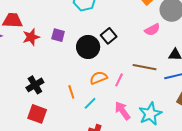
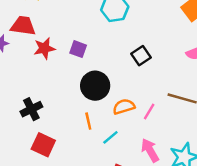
black circle: (88, 47) -> (95, 86), moved
black cross: (35, 85) -> (31, 109), moved

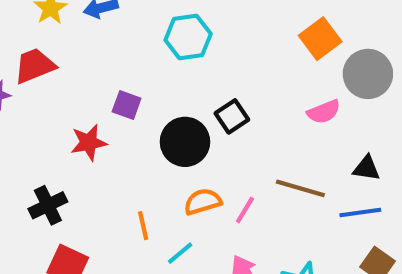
red trapezoid: (23, 26) -> (35, 66), turned -30
red star: (44, 48) -> (89, 143), moved
black circle: (95, 86) -> (185, 142), moved

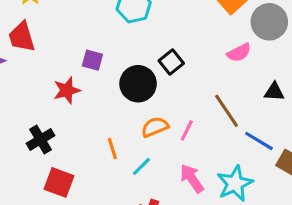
red trapezoid: (35, 66) -> (22, 37), turned -80
brown line: (300, 188) -> (227, 111), turned 45
blue line: (360, 213) -> (259, 141), moved, turned 44

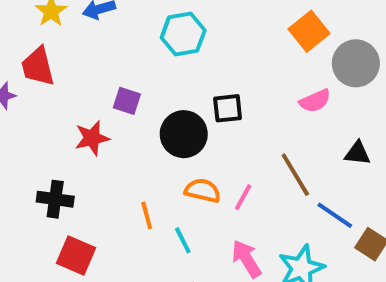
black square: (171, 62) -> (228, 108), turned 30
orange semicircle: (155, 127) -> (203, 191), turned 32
black cross: (41, 139) -> (55, 199), turned 36
cyan line: (142, 166) -> (183, 240), turned -75

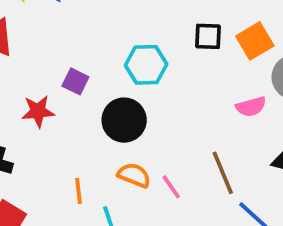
cyan hexagon: (183, 34) -> (146, 65), moved
black square: (228, 108) -> (208, 36), moved
pink line: (243, 197) -> (171, 187), turned -72

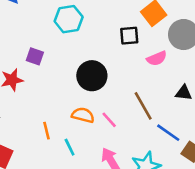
black square: (208, 36) -> (129, 36), moved
cyan hexagon: (146, 65) -> (69, 19), moved
black circle: (124, 120) -> (92, 76), moved

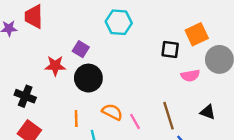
black circle: (92, 76) -> (88, 78), moved

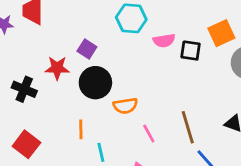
pink semicircle: (190, 76) -> (164, 41), moved
black cross: (25, 96) -> (24, 89), moved
orange semicircle: (112, 112) -> (125, 106), moved, turned 144

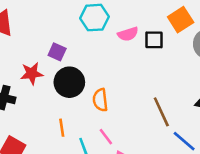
orange semicircle: (125, 106) -> (100, 100), turned 100
pink line: (149, 133) -> (106, 137), moved

